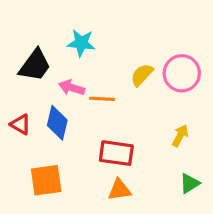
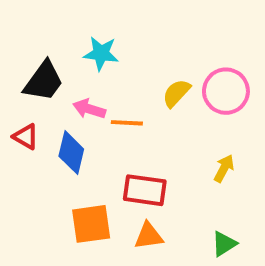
red triangle: (21, 124) -> (26, 137), moved
orange square: (46, 180) -> (91, 224), moved
green triangle: (190, 183) -> (224, 244), moved

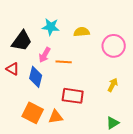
yellow semicircle: (176, 93) -> (82, 32), moved, turned 42
pink arrow: (89, 109) -> (45, 55), turned -77
orange square: (91, 224) -> (33, 113), moved, turned 35
orange triangle: (149, 236) -> (56, 117), moved

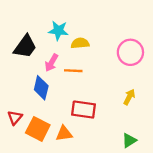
yellow semicircle: (82, 32) -> (80, 43), moved
red triangle: (13, 69) -> (15, 118), moved, turned 40

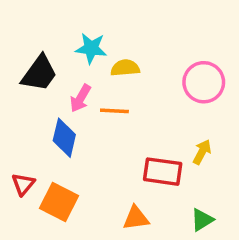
red rectangle: (84, 110) -> (163, 172), moved
orange triangle: (64, 134) -> (136, 218), moved

